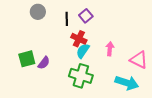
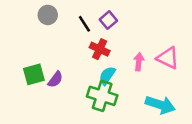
black line: (67, 19) -> (84, 24), turned -32
cyan semicircle: (83, 51) -> (107, 76), moved
pink triangle: (139, 60) -> (168, 58), moved

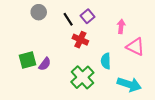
pink arrow: (139, 62) -> (121, 26), moved
cyan semicircle: (107, 76) -> (106, 61), moved, turned -35
green cross: (102, 96) -> (82, 77), turned 30

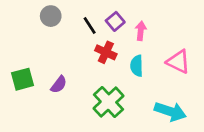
pink arrow: (121, 26) -> (141, 31), moved
green square: (27, 60) -> (22, 79), moved
cyan semicircle: (106, 61) -> (137, 66), moved

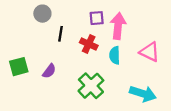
purple square: (115, 21) -> (97, 18), turned 35
black line: (90, 25) -> (60, 34), moved, turned 42
pink arrow: (141, 31) -> (118, 26), size x1.6

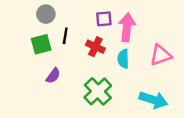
pink triangle: (150, 52) -> (161, 55), turned -45
green square: (19, 67) -> (41, 44), moved

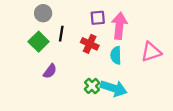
green square: (41, 44) -> (39, 42), turned -30
green cross: (98, 91) -> (92, 86), size x0.6
cyan arrow: (153, 100) -> (114, 88), moved

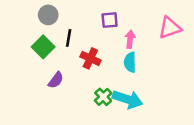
pink arrow: (119, 26) -> (130, 39), moved, size x0.6
red cross: (90, 44) -> (90, 58), moved
pink triangle: (151, 52) -> (170, 28), moved

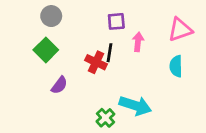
black line: (69, 38) -> (110, 53), moved
cyan semicircle: (130, 62) -> (176, 66), moved
green cross: (103, 97) -> (105, 118), moved

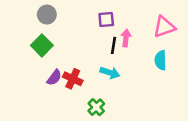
black line: (110, 53) -> (114, 45), moved
red cross: (96, 62) -> (73, 79), moved
cyan arrow: (135, 106) -> (110, 73), moved, size x0.7

